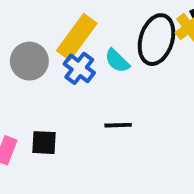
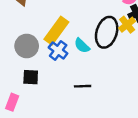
black square: (44, 143) -> (31, 77), moved

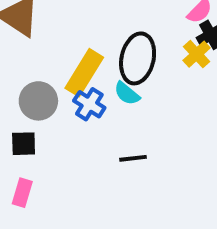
black ellipse: (107, 32) -> (138, 58), moved
black square: (31, 77) -> (24, 144), moved

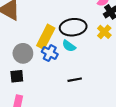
yellow cross: (197, 54) -> (104, 32), moved
black ellipse: (138, 58) -> (73, 27), turned 75

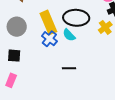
yellow rectangle: (46, 37) -> (48, 22), turned -60
gray circle: (23, 53) -> (17, 27), moved

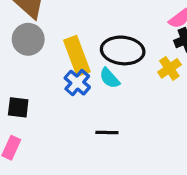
gray circle: (17, 27) -> (28, 39), moved

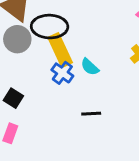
black ellipse: (123, 50) -> (50, 27), moved
black square: (18, 107) -> (13, 98), turned 30

